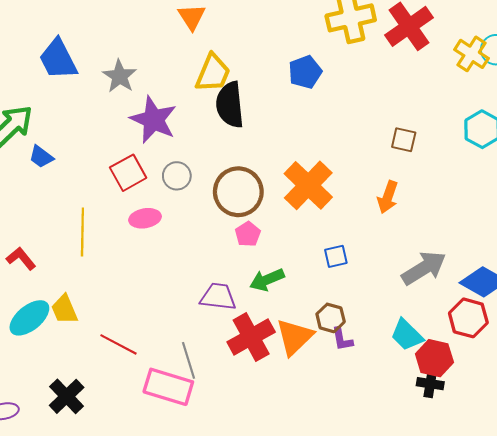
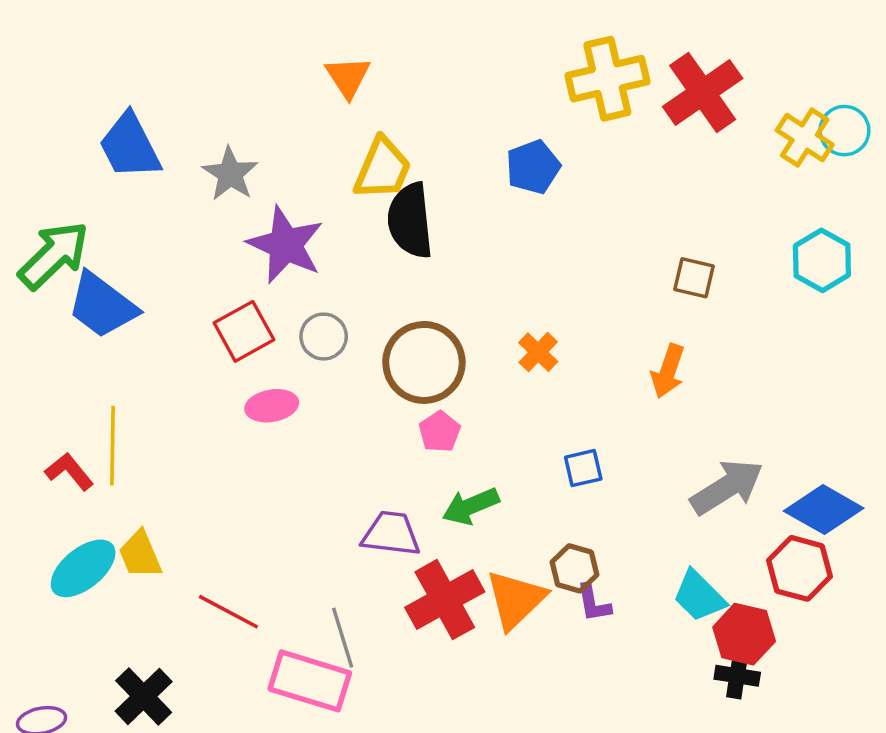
blue trapezoid: (41, 157) -> (102, 305), size x1.8
orange cross: (308, 185) -> (538, 352), size x0.5
yellow line: (82, 232) -> (112, 446), moved

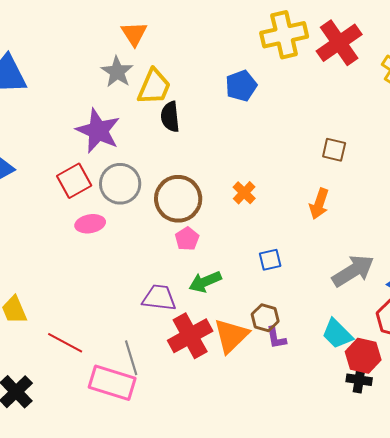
gray star: (230, 174) -> (117, 72), moved
black semicircle: (410, 221) -> (170, 117), size x0.7
gray circle: (324, 337) -> (120, 184), size x1.5

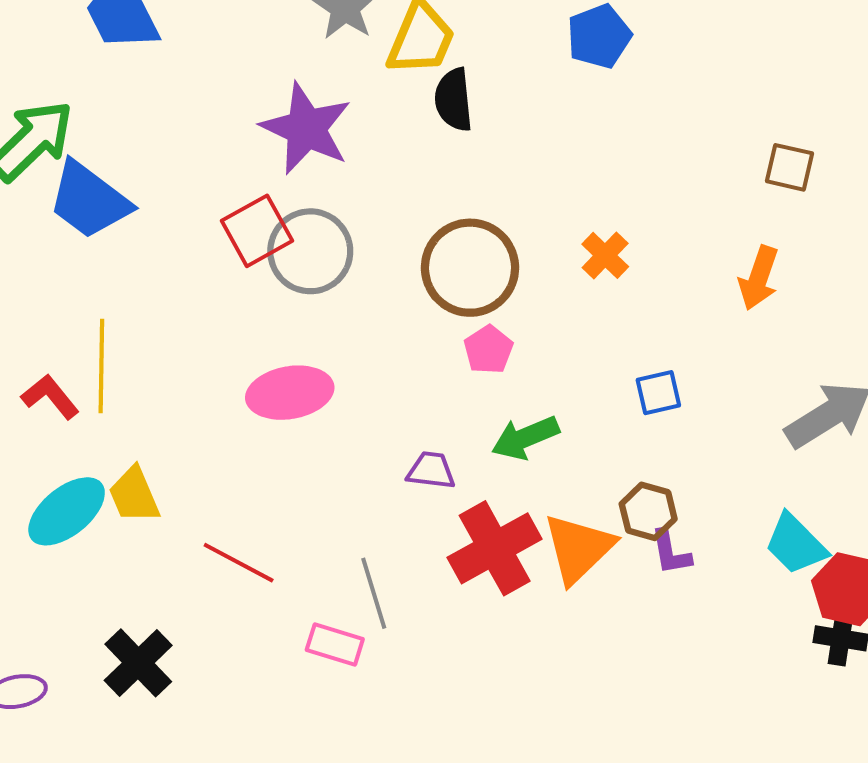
gray circle: (120, 184) -> (310, 251), moved
pink ellipse: (90, 224) -> (290, 393), moved, size x1.4
purple trapezoid: (159, 298) -> (431, 470), size x0.7
pink rectangle: (112, 383) -> (335, 645), size x0.6

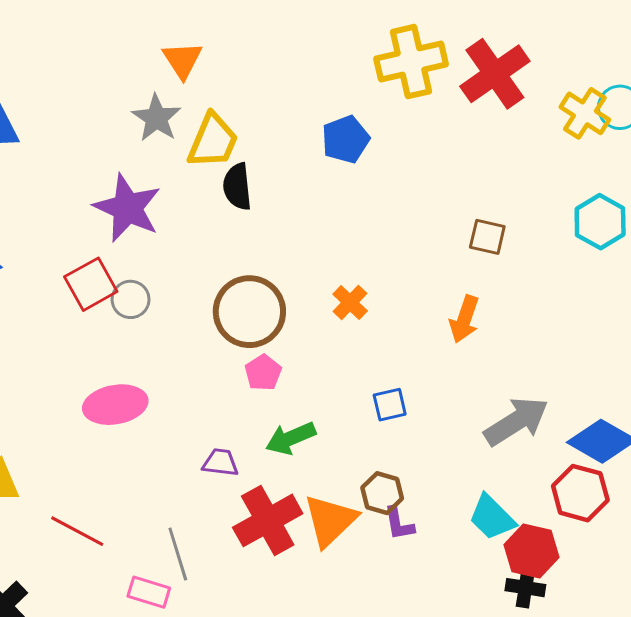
gray circle: (310, 251) -> (131, 299), size x0.6

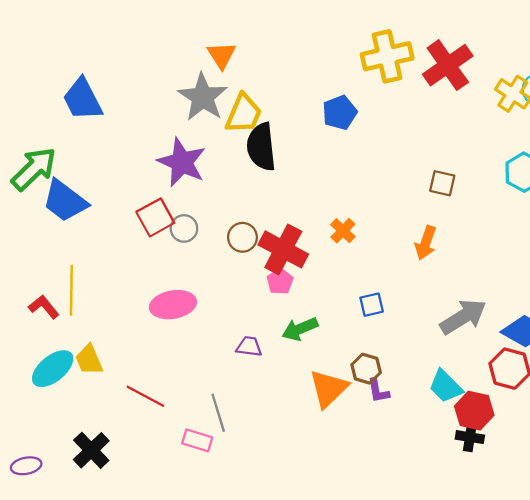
gray star: (156, 118) -> (203, 97), size x1.4
black semicircle: (237, 187) -> (261, 147), size x1.4
brown circle: (249, 312) -> (242, 237), moved, size x0.6
red cross: (268, 520) -> (283, 249), moved, turned -33

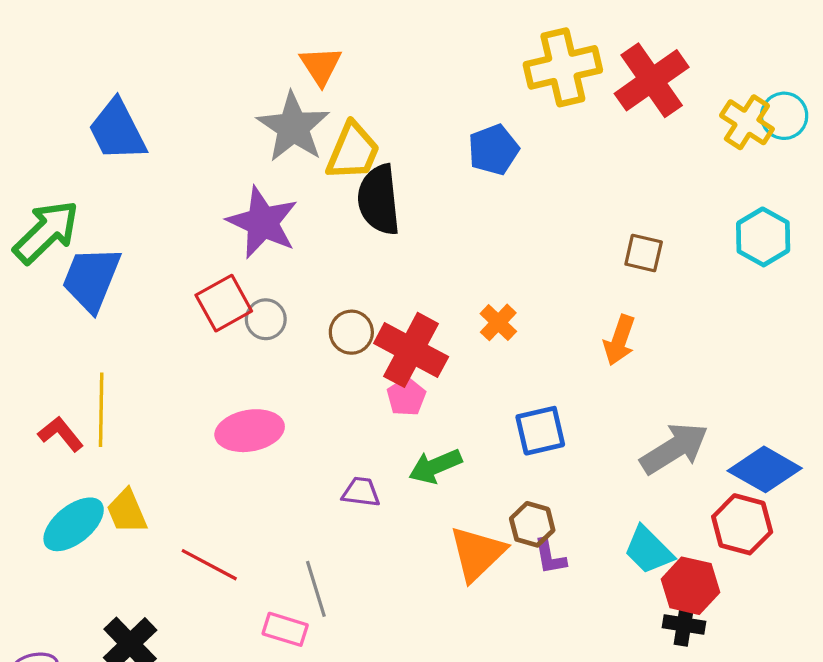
blue trapezoid: (65, 201) -> (91, 279), turned 75
blue square: (372, 305) -> (540, 431), size x1.4

